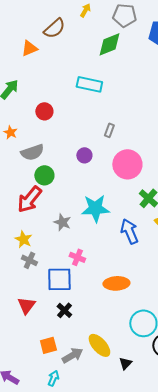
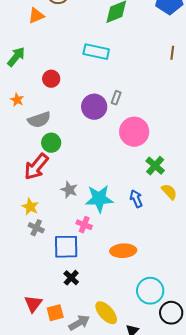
purple circle: (84, 155) -> (94, 107), moved, size x1.6
cyan star: (95, 208) -> (99, 199), moved
blue arrow: (129, 231) -> (136, 199), size x0.7
red triangle: (26, 305) -> (33, 304), moved

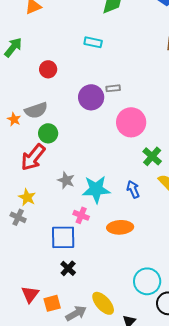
cyan rectangle: (96, 52) -> (93, 42), size x0.7
gray rectangle: (116, 98) -> (113, 88), turned 64
orange star: (17, 100) -> (14, 119), moved
gray cross: (36, 228) -> (18, 217), moved
orange ellipse: (123, 251) -> (120, 227), moved

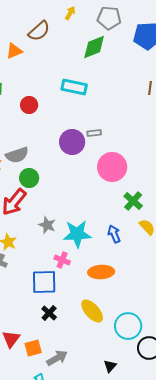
cyan rectangle: (93, 42) -> (74, 87), size x1.4
red circle: (48, 69) -> (29, 105), moved
yellow ellipse: (103, 303) -> (92, 311), moved

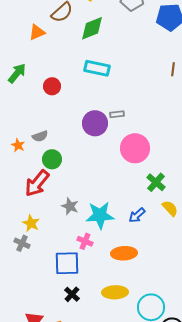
green diamond: (94, 47) -> (92, 28), moved
gray semicircle: (17, 155) -> (40, 136), size x0.7
blue arrow: (114, 234) -> (137, 215), turned -108
yellow ellipse: (92, 311) -> (115, 292), turned -50

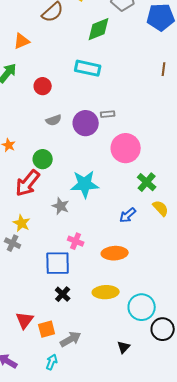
green diamond: (92, 28) -> (99, 29), moved
orange triangle: (37, 32) -> (22, 41), moved
gray semicircle: (40, 136) -> (54, 120), moved
cyan star: (100, 215) -> (85, 184), moved

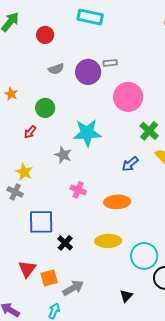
red arrow: (28, 183) -> (30, 132), size x0.5
blue square: (58, 263) -> (41, 222), moved

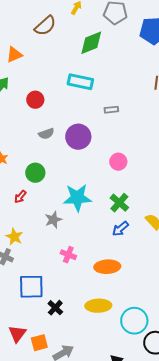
gray rectangle: (110, 63) -> (111, 110), moved
pink circle: (128, 97) -> (118, 162), size x0.6
green cross: (149, 131) -> (119, 203), moved
gray star: (63, 155) -> (53, 220), turned 30

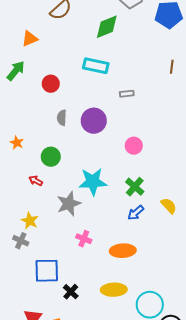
gray semicircle: (46, 134) -> (62, 118), turned 112
red arrow: (20, 197) -> (36, 181), turned 80
gray star: (53, 220) -> (69, 204), size x1.4

